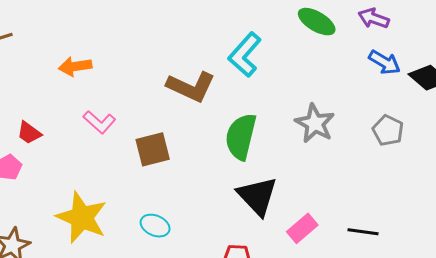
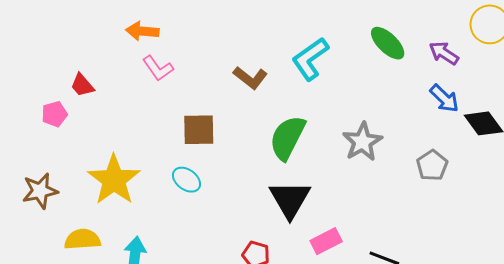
brown L-shape: (191, 87) -> (250, 78), size x0.7
pink L-shape: (99, 122) -> (158, 68), moved
cyan ellipse: (155, 226) -> (186, 180), moved

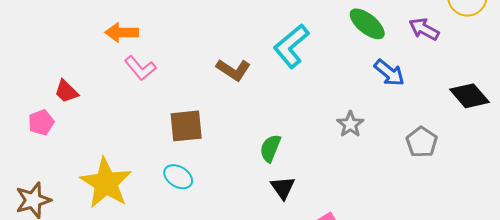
blue arrow: (444, 98) -> (389, 73), moved
green semicircle: (287, 138) -> (270, 148), moved, size x0.6
gray star: (362, 142) -> (350, 124), size x0.7
black triangle: (290, 199) -> (283, 188), size x0.6

